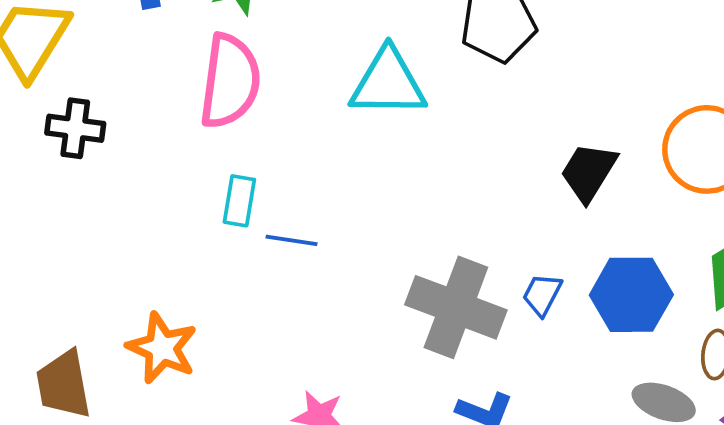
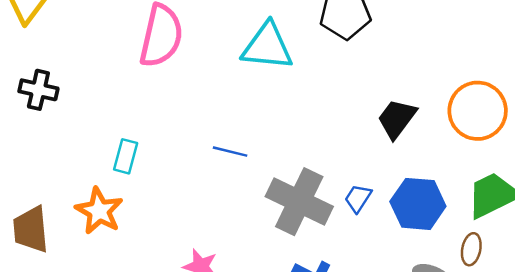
black cross: (75, 128) -> (38, 90), moved
cyan rectangle: (239, 201) -> (126, 156), moved
blue line: (292, 240) -> (230, 152), moved

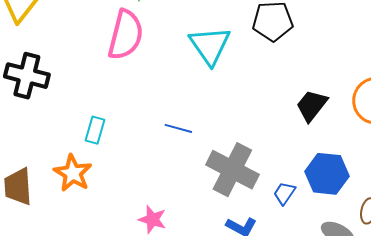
cyan triangle: (267, 46) -> (210, 45), turned 48
black cross: (38, 90) -> (27, 76), size x1.4
blue trapezoid: (358, 198) -> (284, 193), moved

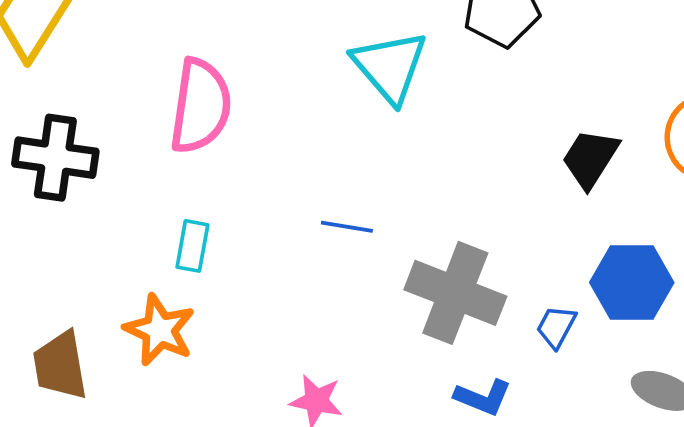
pink semicircle: (126, 35) -> (200, 106), moved

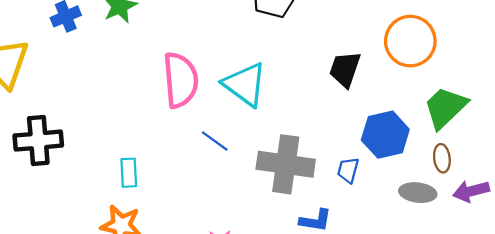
cyan triangle: (390, 67) -> (245, 84), moved
pink semicircle: (200, 106) -> (181, 80), moved
blue line: (347, 227) -> (215, 141), turned 40

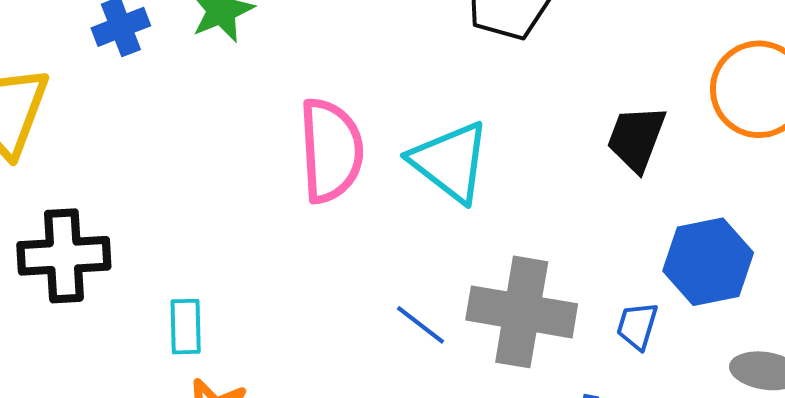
blue line: (215, 141) -> (421, 325), moved
cyan rectangle: (129, 173) -> (186, 327), moved

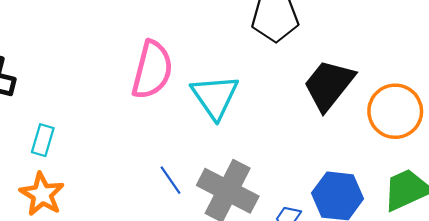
black trapezoid: (636, 138) -> (329, 85), moved, size x1.4

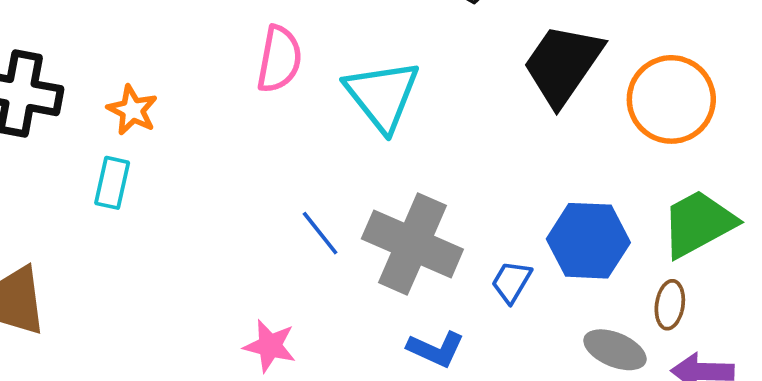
pink semicircle: (152, 70) -> (279, 59), size x0.7
orange star: (42, 194) -> (132, 110), moved, size x0.7

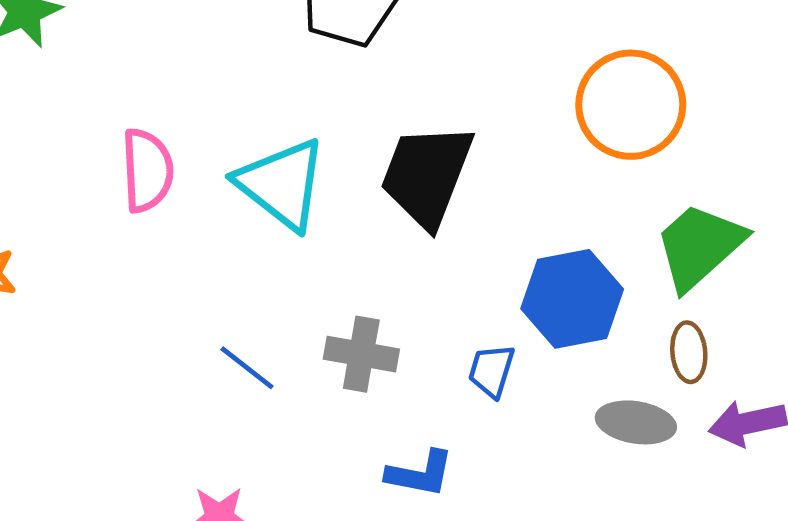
black trapezoid: (563, 65) -> (427, 175), moved
gray cross: (412, 244) -> (361, 354), size x0.6

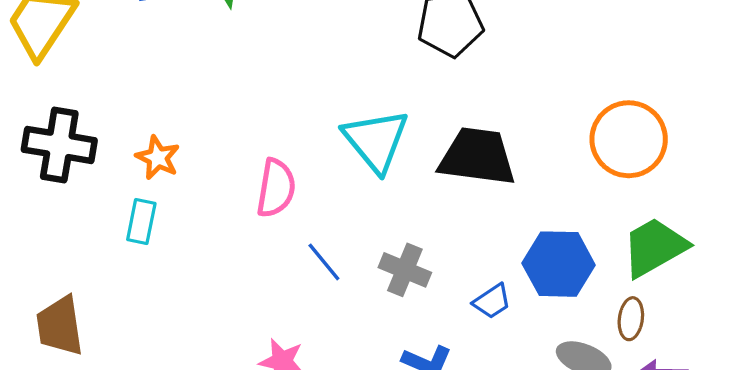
pink semicircle: (147, 170) -> (276, 188), moved
black trapezoid: (427, 175) -> (477, 157), turned 64
blue trapezoid: (491, 371) -> (492, 301), turned -153

